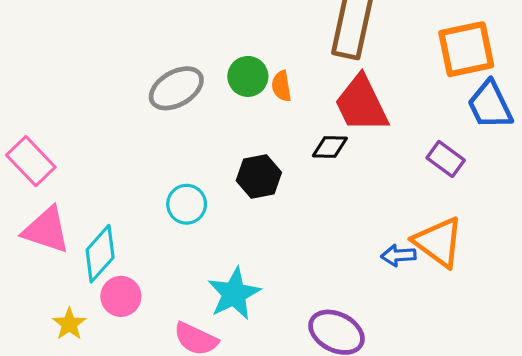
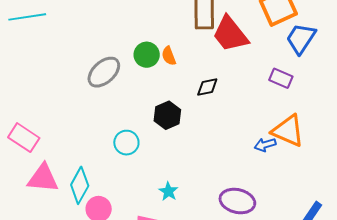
red trapezoid: (361, 104) -> (230, 34), moved
blue trapezoid: (490, 105) -> (301, 39), turned 72
cyan star: (234, 294) -> (168, 191), size x0.6

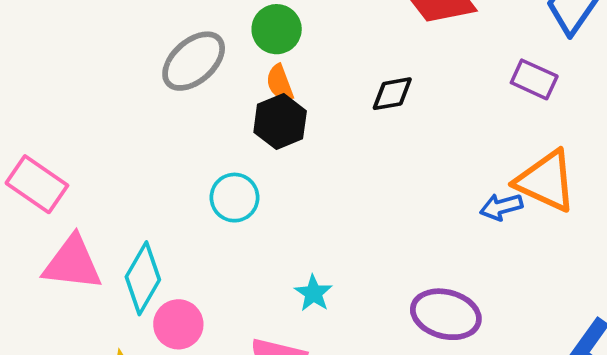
orange semicircle: (169, 56) -> (280, 83), moved
black hexagon: (167, 115) -> (280, 122), moved

